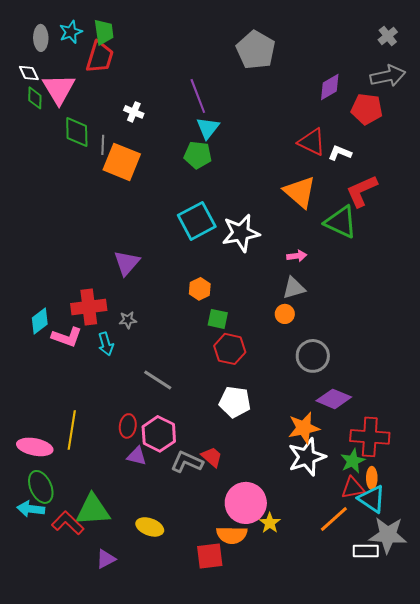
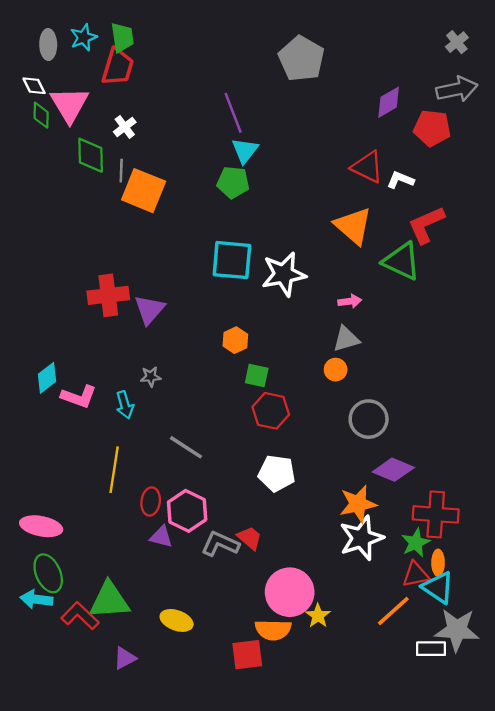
white cross: (134, 112) -> (125, 127), moved, turned 30
cyan square: (197, 221) -> (232, 260), turned 33
red cross: (89, 307) -> (108, 295), moved
yellow line: (72, 430) -> (114, 470), moved

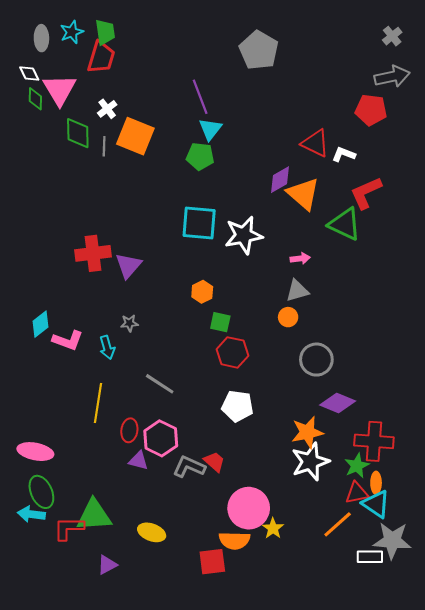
purple diamond: (389, 102) -> (280, 180), moved
orange square: (144, 191) -> (135, 136), moved
red L-shape: (80, 616) -> (69, 528), turned -44

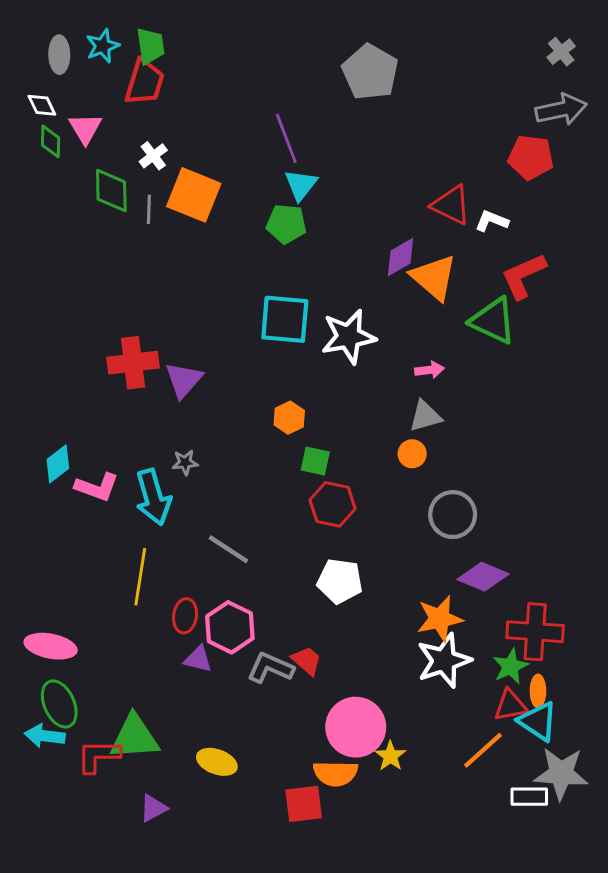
pink triangle: (60, 90) -> (85, 128), size x0.7
cyan arrow: (107, 347) -> (153, 497), size x1.6

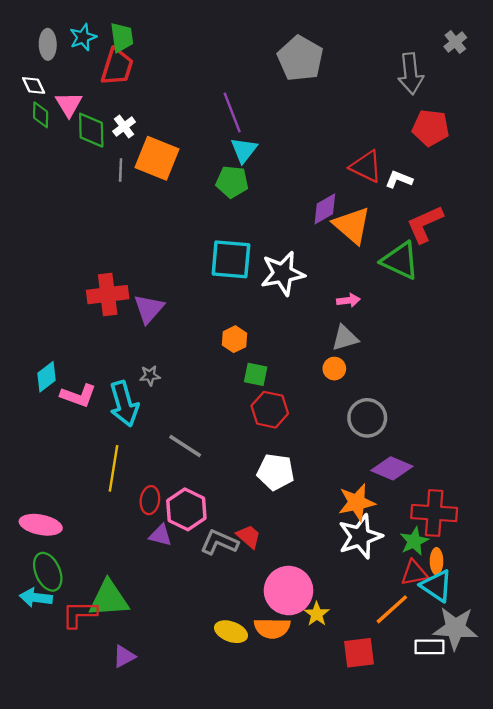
gray arrow: (561, 110) -> (411, 74), moved, turned 96
green diamond: (111, 191) -> (91, 130), moved
yellow ellipse: (217, 762) -> (231, 632), moved
red square: (304, 804) -> (359, 653), moved

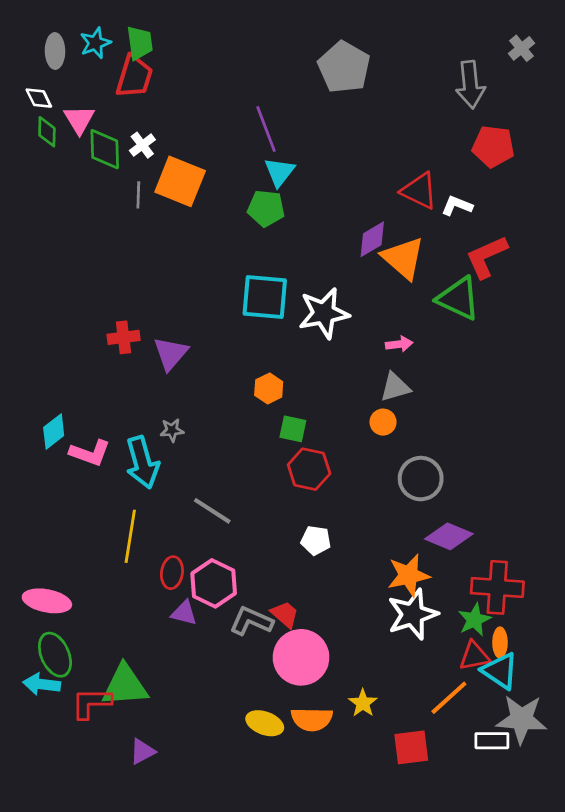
red cross: (108, 295) -> (124, 337), size x0.7
white pentagon: (276, 472) -> (316, 540), size x0.7
pink circle: (289, 591) -> (301, 657), moved

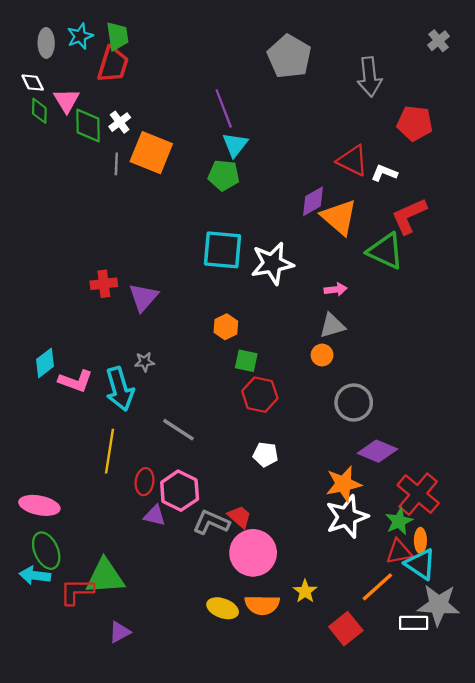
gray arrow: (470, 85) -> (370, 77), moved
red cross: (497, 587) -> (418, 494), turned 36
red square: (411, 747) -> (346, 629), turned -32

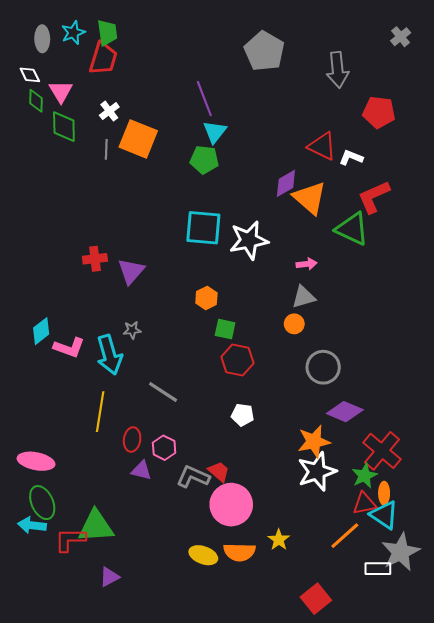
green diamond: (88, 125) -> (64, 127), moved
pink hexagon: (180, 491) -> (164, 448), size x0.7
gray star: (438, 605) -> (401, 552), turned -30
red square: (346, 629) -> (316, 599), moved

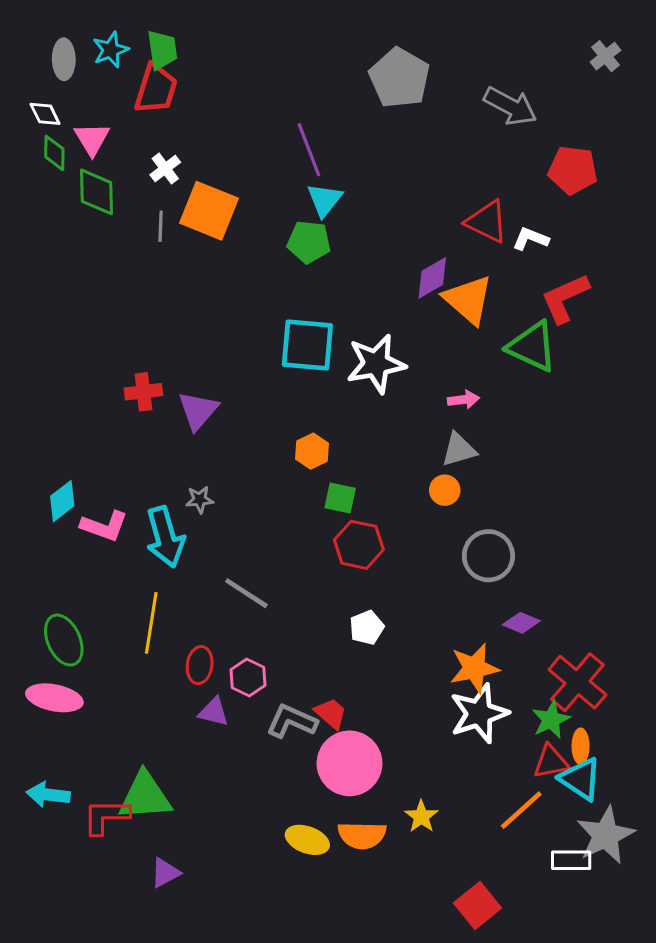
gray arrow: (338, 70) -> (510, 106), turned -56
purple diamond: (345, 412) -> (521, 623), size x0.7
white pentagon: (243, 415) -> (367, 628), turned -30
green ellipse: (42, 503) -> (64, 640), moved

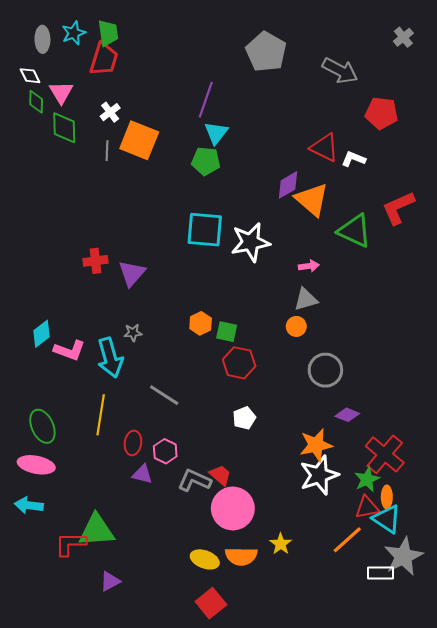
purple line: (309, 150) -> (206, 100), turned 40
red L-shape: (565, 298) -> (398, 208), moved
orange hexagon: (312, 451) -> (201, 323), moved
cyan arrow: (48, 795) -> (29, 505), moved
red square: (478, 905) -> (211, 603), moved

